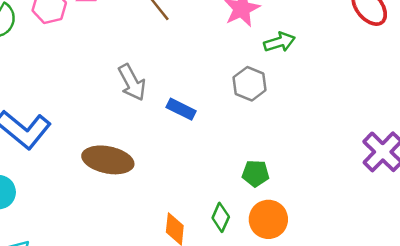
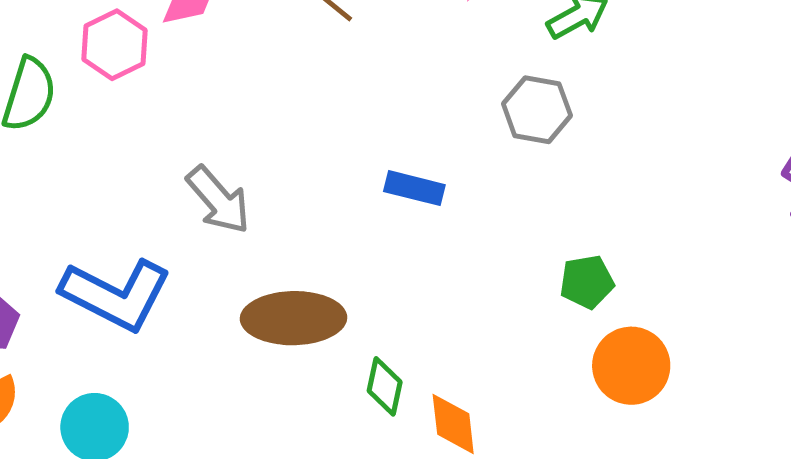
gray arrow: (132, 82) -> (218, 200), moved
green diamond: (221, 217) -> (385, 386), moved

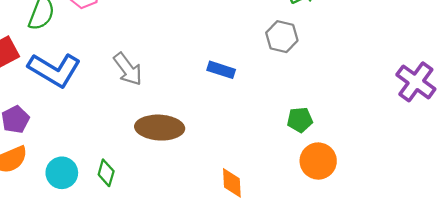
blue L-shape: (116, 295) -> (54, 70), moved
green diamond: (385, 386) -> (106, 173), moved

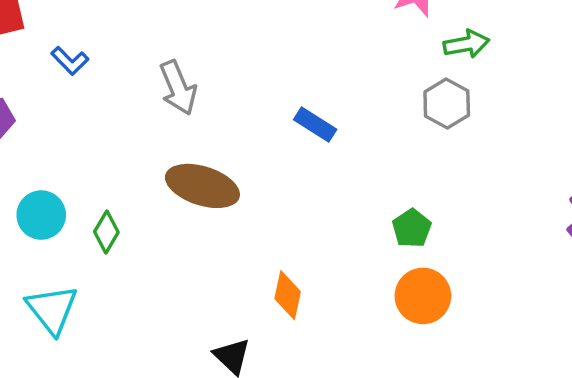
gray hexagon: (282, 37) -> (447, 103), moved
blue L-shape: (54, 70) -> (70, 61), size x0.5
green pentagon: (300, 120) -> (412, 228), turned 30

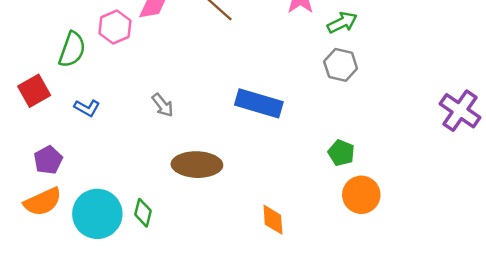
gray arrow: (178, 88) -> (163, 105), size x0.7
blue rectangle: (315, 125) -> (259, 103), size x1.6
cyan circle: (41, 215) -> (97, 214), size x1.5

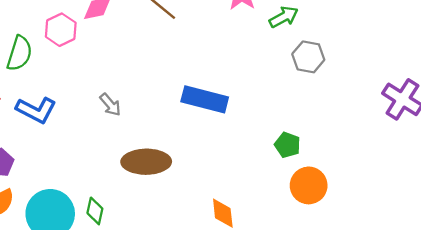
gray hexagon: (341, 65) -> (308, 57), moved
blue L-shape: (87, 108) -> (36, 110), size x1.6

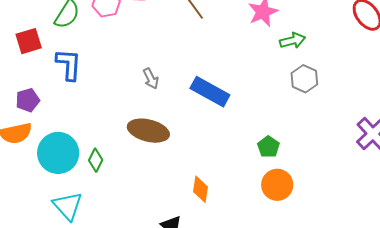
gray arrow: (110, 105) -> (151, 79), moved
blue L-shape: (36, 110) -> (69, 65), turned -128

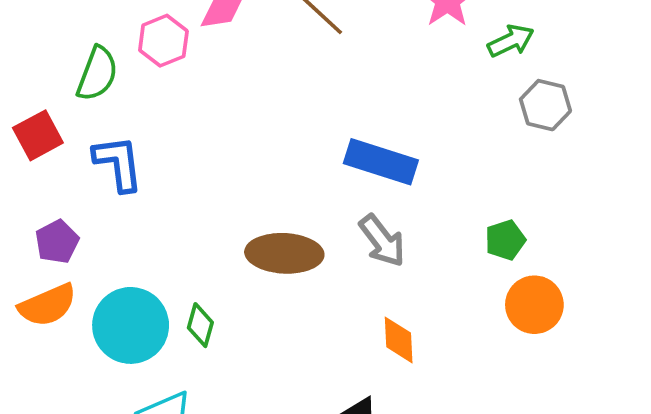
gray arrow: (151, 79) -> (382, 241), moved, size x1.4
green pentagon: (268, 147) -> (505, 240), turned 30

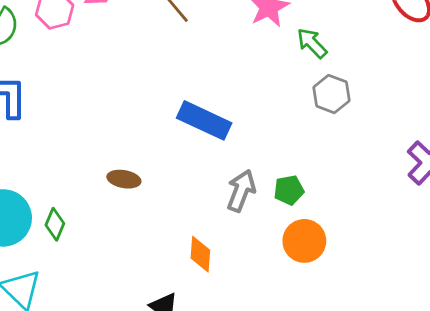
green arrow: (511, 41) -> (312, 43), turned -116
gray arrow: (382, 241) -> (241, 191), moved, turned -129
brown ellipse: (284, 253) -> (124, 179), size x0.6

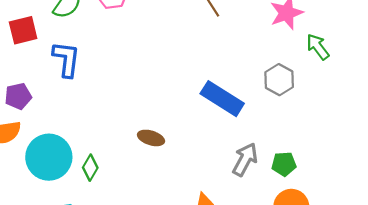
gray hexagon: (331, 94) -> (279, 80), moved

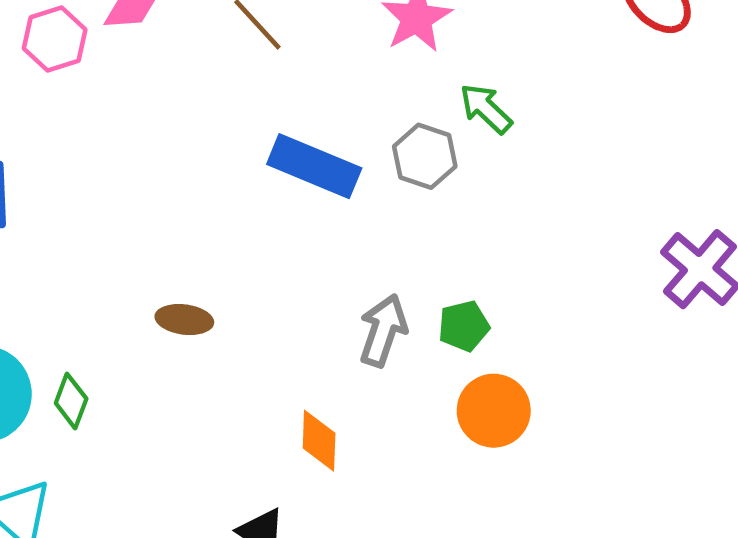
green arrow: (318, 47) -> (486, 108), moved
blue rectangle: (222, 99) -> (314, 166), moved

